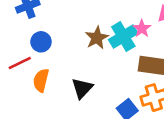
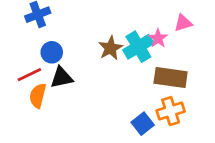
orange semicircle: (41, 80) -> (38, 96), moved
black triangle: (82, 88) -> (62, 77), moved, turned 35

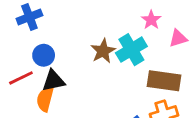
pink triangle: (183, 23) -> (178, 38), moved
pink star: (158, 38) -> (151, 20), moved
orange semicircle: (38, 96) -> (45, 99), moved

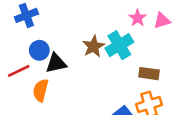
pink triangle: (178, 38) -> (162, 21), moved
black triangle: (53, 81) -> (56, 63), moved
brown rectangle: (164, 81) -> (149, 74), size x0.7

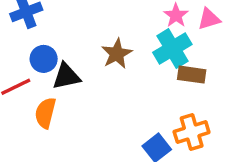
cyan cross: (119, 45) -> (172, 48), moved
brown rectangle: (149, 74) -> (192, 75), moved

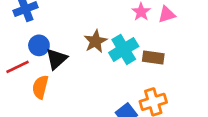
cyan cross: (172, 48) -> (124, 49), moved
black triangle: (66, 76) -> (56, 59), turned -30

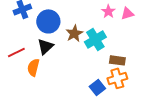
blue circle: (39, 45) -> (48, 21), moved, size x1.5
brown rectangle: (153, 57) -> (117, 60), moved

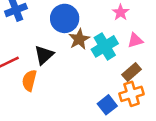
pink triangle: (127, 13) -> (135, 40), moved
blue circle: (48, 21) -> (65, 18), moved
brown rectangle: (117, 60) -> (132, 72), turned -49

